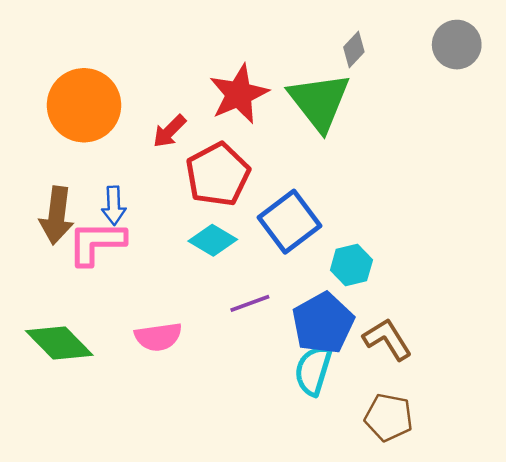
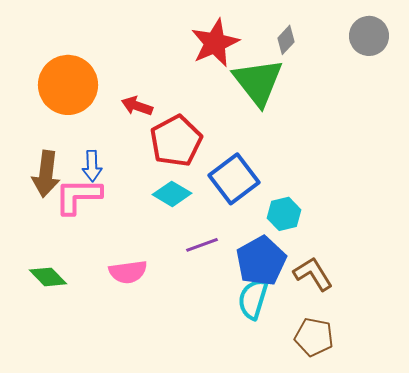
red star: (239, 94) -> (215, 43), moved
red arrow: (169, 131) -> (137, 106), turned 64
green diamond: (59, 343) -> (48, 277), size x0.7

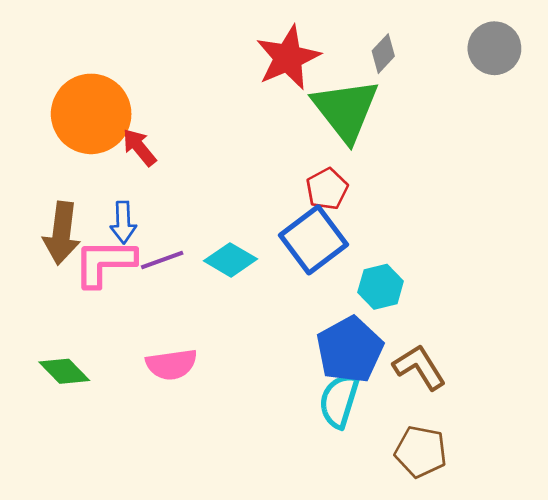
red arrow: (137, 106) -> (139, 147), moved, turned 32
red pentagon: (176, 141) -> (327, 189), moved, size x0.6
purple line: (202, 245) -> (162, 260), moved

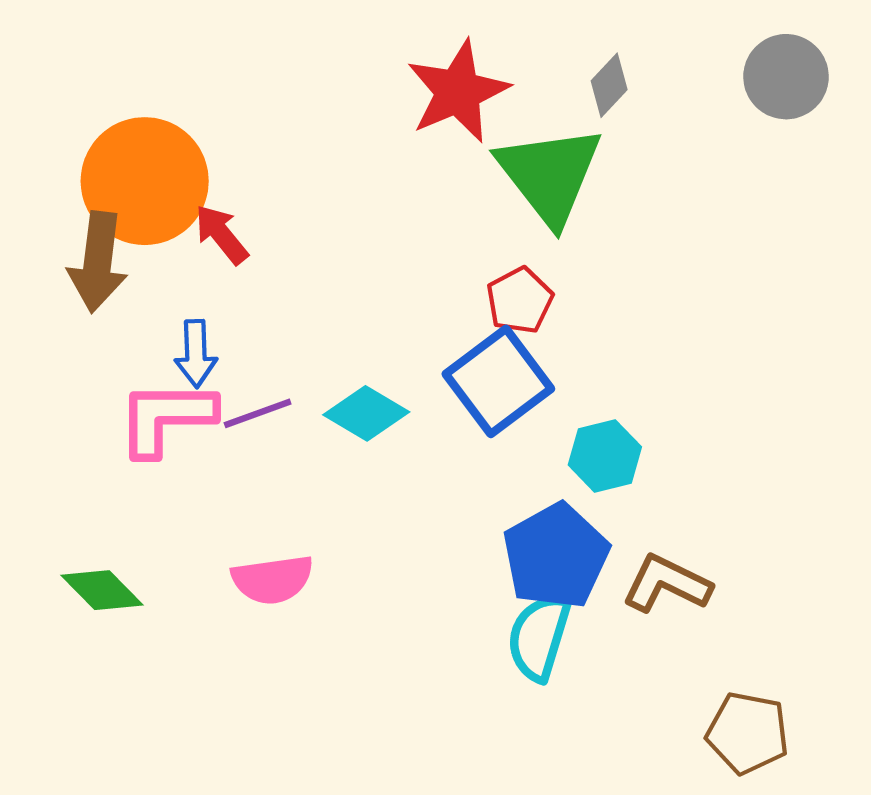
brown arrow: (62, 233) -> (98, 262), moved
brown L-shape: (419, 367) -> (667, 584), turned -32
brown pentagon: (421, 452) -> (748, 733), moved

